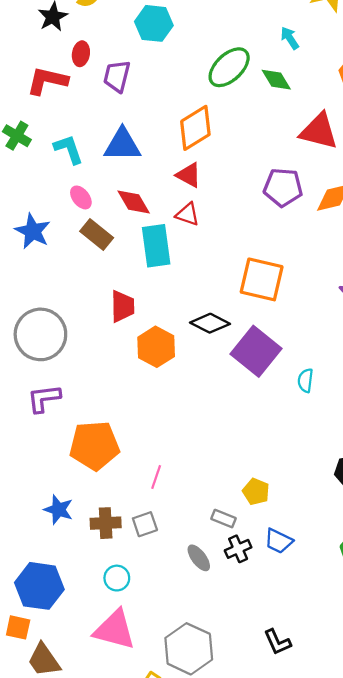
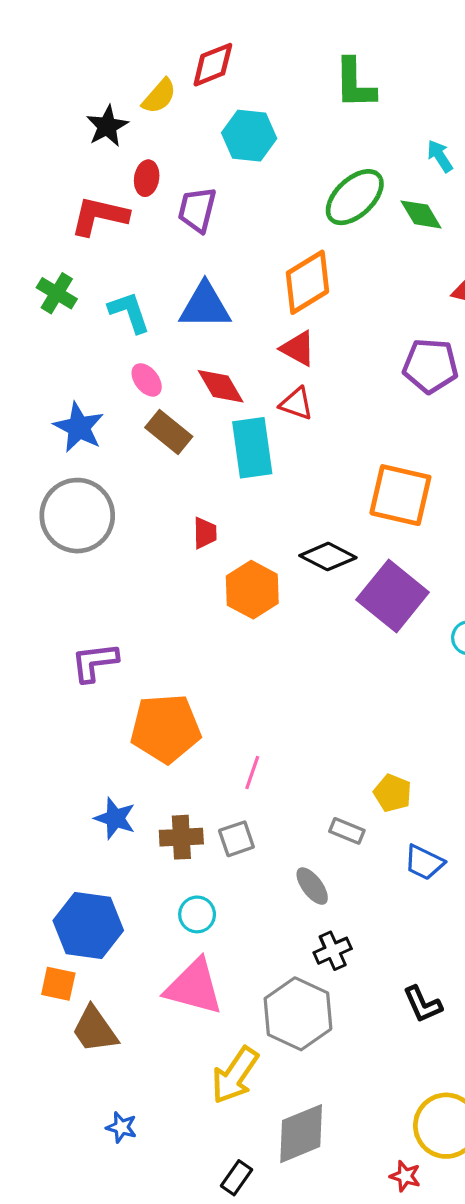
red trapezoid: (122, 306) -> (205, 533), size x0.7
gray circle: (40, 334) -> (77, 516), moved
black cross: (238, 549) -> (333, 951), moved

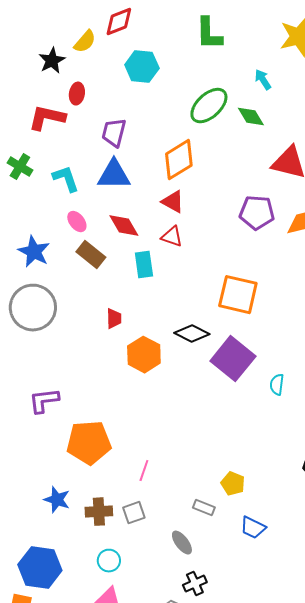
purple trapezoid: (197, 210) -> (114, 133), moved
cyan rectangle: (252, 448) -> (144, 265), size x0.7

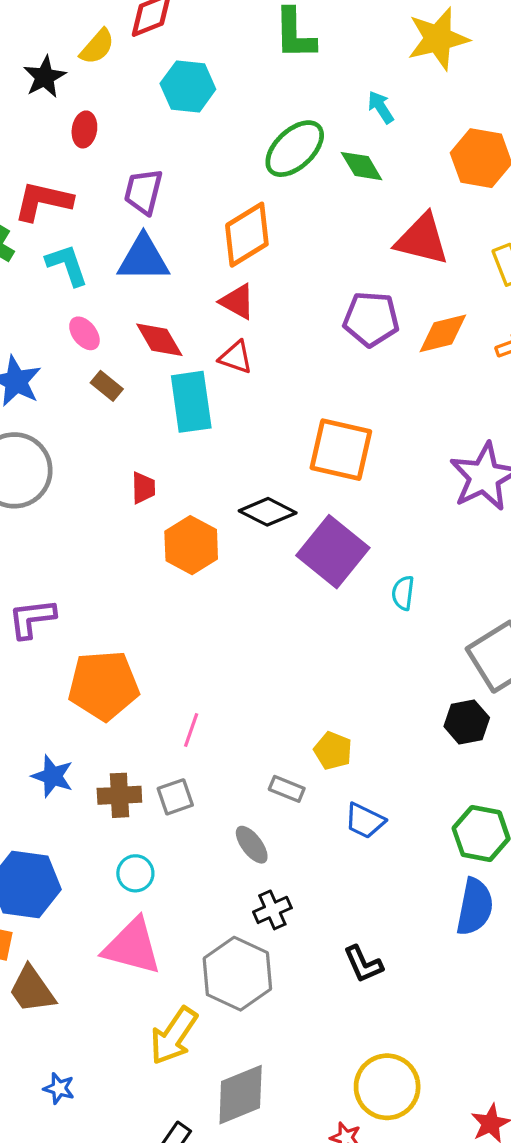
red L-shape: (47, 118) -> (43, 201), moved
brown rectangle: (91, 255) -> (107, 386), size x0.7
cyan rectangle: (144, 265) -> (191, 402), size x1.4

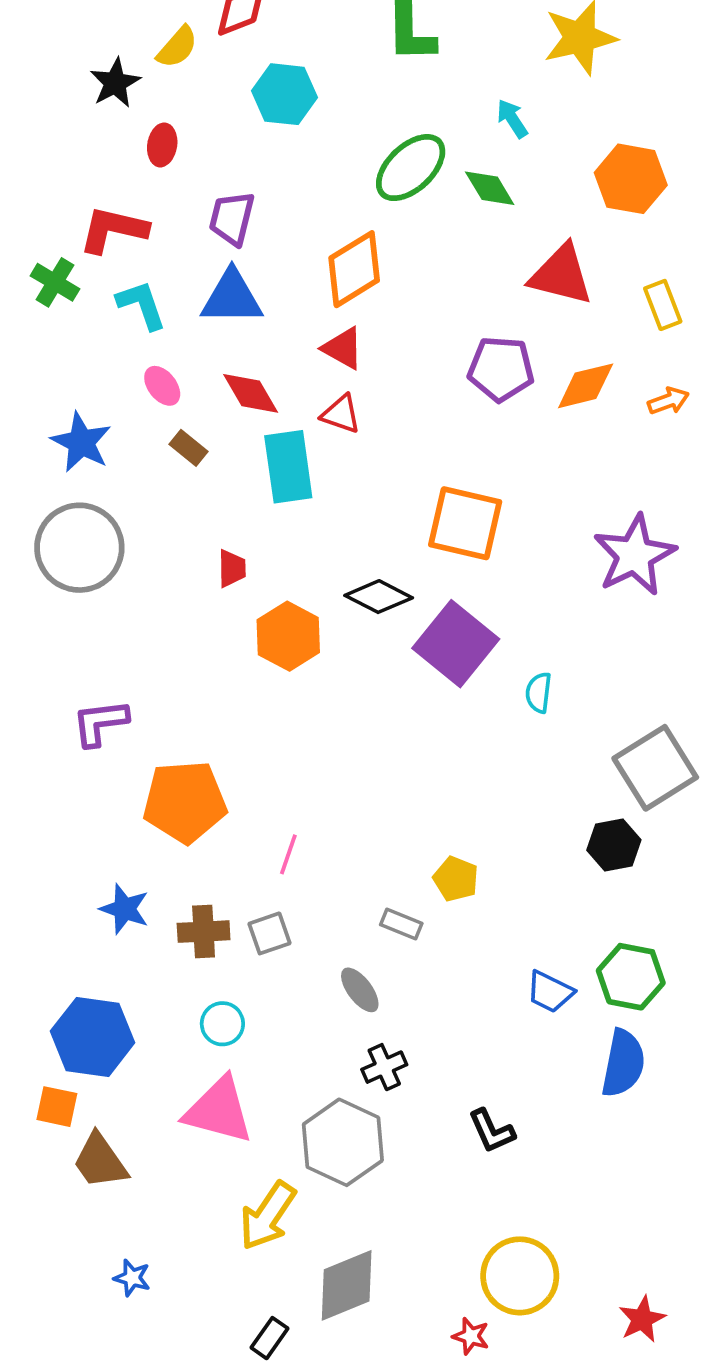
blue trapezoid: (365, 821) -> (550, 992), moved

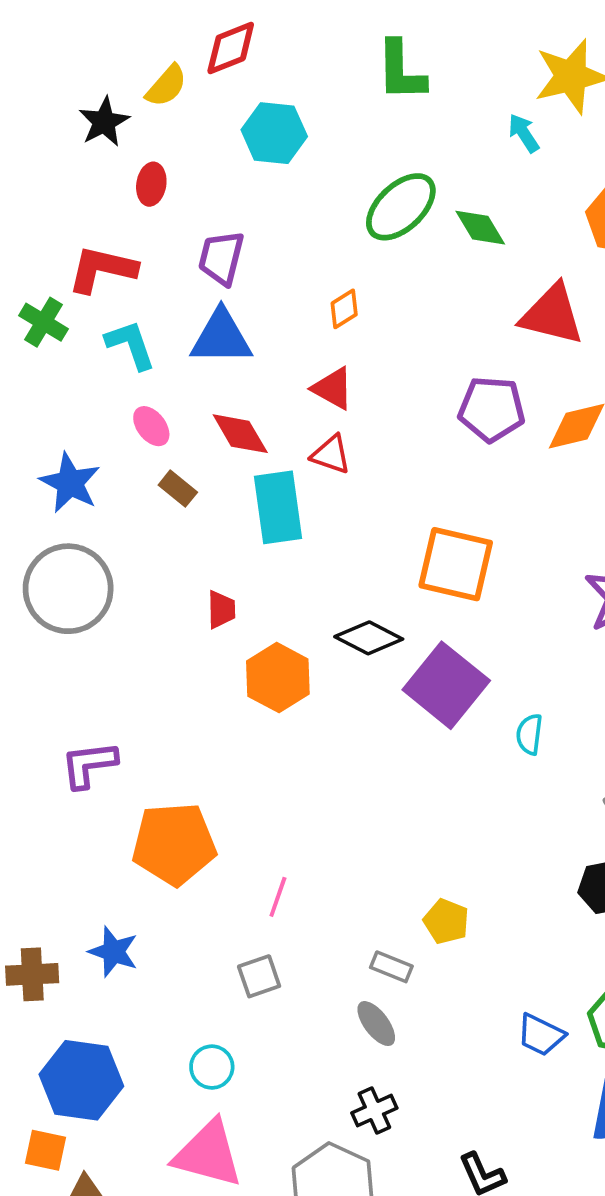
cyan arrow: (512, 119) -> (524, 133), moved
orange diamond: (354, 269) -> (344, 309), size x0.5
brown cross: (204, 932) -> (32, 974), moved
gray ellipse: (360, 990) -> (376, 1024), moved

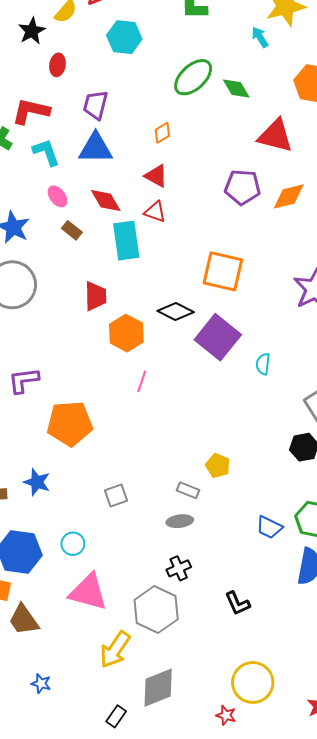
red trapezoid: (221, 610) -> (96, 296), size x1.4
pink line: (278, 897) -> (142, 381), moved
gray ellipse: (376, 1024) -> (180, 521), turned -60
cyan circle: (212, 1067) -> (73, 544), moved

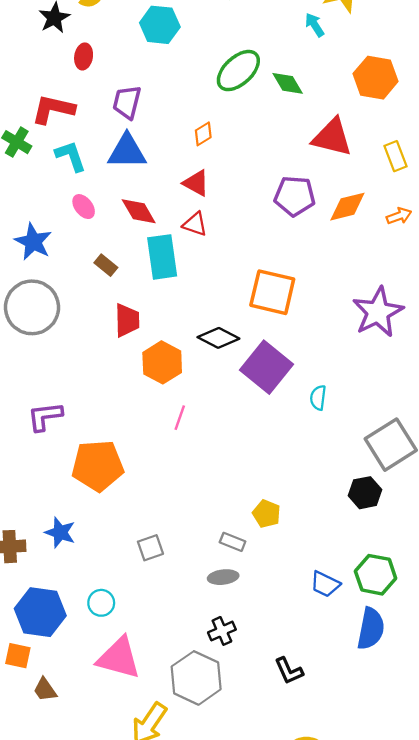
brown rectangle: (72, 230) -> (106, 265), moved
brown trapezoid: (24, 620) -> (45, 690), size x0.7

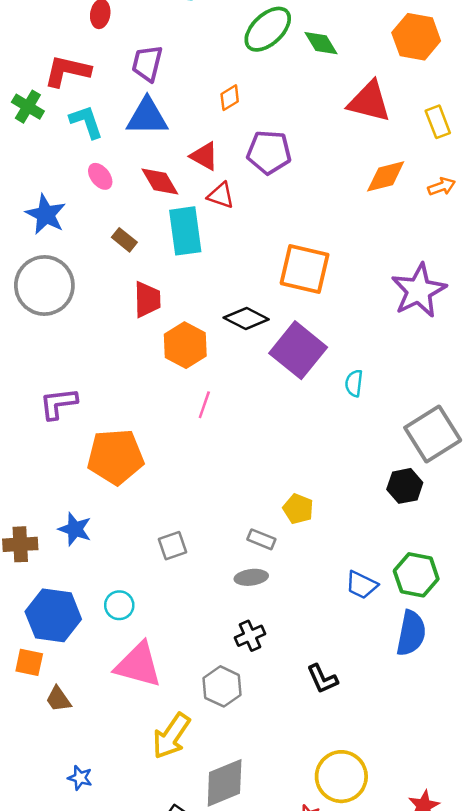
red triangle: (196, 183) -> (204, 156), moved
purple pentagon: (295, 196) -> (269, 152), moved
gray hexagon: (196, 678) -> (222, 686), size x0.7

